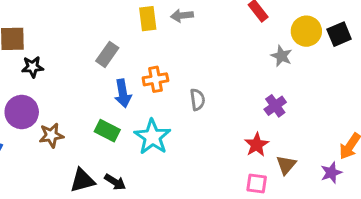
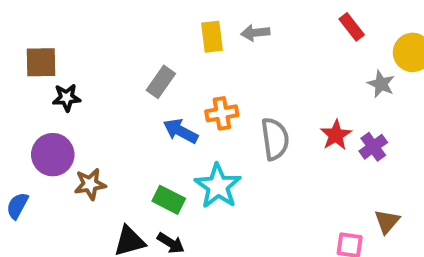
blue arrow: (123, 93) -> (181, 131), turned 128
gray semicircle: (197, 100) -> (275, 139), size x1.5
green rectangle: (107, 131) -> (169, 200), moved
red star: (257, 145) -> (336, 135), moved

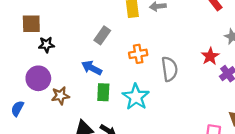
blue arrow: (181, 131) -> (92, 68), moved
red star: (336, 135) -> (210, 56), moved
green rectangle: (169, 200) -> (103, 92), moved, turned 66

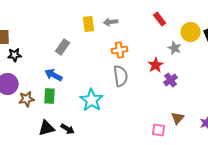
orange cross: (138, 54) -> (120, 50), moved
green rectangle: (103, 92) -> (50, 96), moved

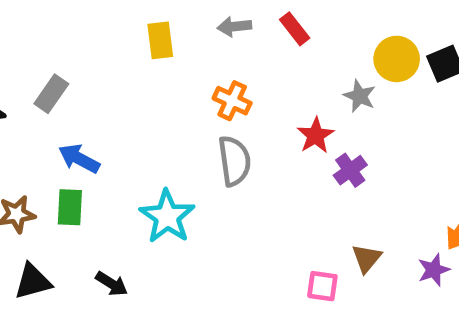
red rectangle: (160, 19) -> (295, 29), moved
gray arrow: (111, 22) -> (234, 27), moved
gray rectangle: (63, 47) -> (51, 94), moved
orange cross: (120, 50) -> (232, 101), turned 35
black triangle: (47, 128) -> (33, 281), moved

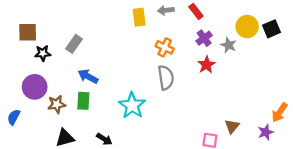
yellow rectangle: (160, 40) -> (139, 17), moved
purple cross: (350, 170) -> (204, 38), moved

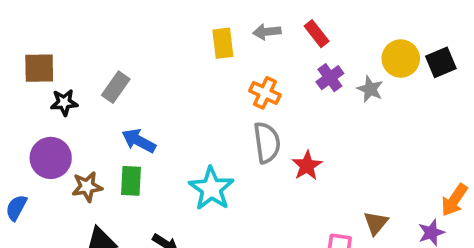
red star: (206, 65) -> (307, 166), moved

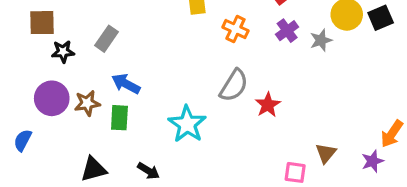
gray star: (370, 89) -> (321, 40), turned 30
orange cross: (265, 93) -> (235, 29), moved
gray semicircle: (267, 143) -> (234, 85), turned 40
brown star: (87, 187) -> (87, 103), moved

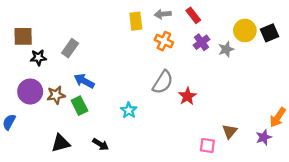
green rectangle: (119, 118) -> (79, 106), turned -30
cyan star: (187, 124) -> (129, 110), size x0.6

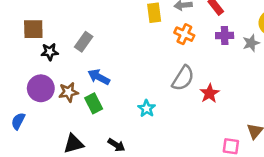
purple cross: (201, 42) -> (225, 35), turned 35

